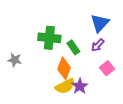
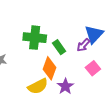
blue triangle: (100, 23) -> (94, 34), moved
yellow semicircle: (65, 86) -> (38, 86), moved

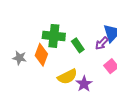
orange diamond: (49, 68) -> (41, 55), moved
yellow semicircle: (38, 86) -> (67, 77), moved

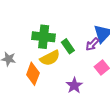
orange diamond: (41, 55) -> (33, 74), moved
yellow semicircle: (67, 77) -> (50, 58), moved

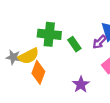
yellow semicircle: (50, 58) -> (29, 56), moved

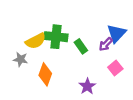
yellow semicircle: (29, 56) -> (36, 41), moved

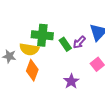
yellow semicircle: (36, 41) -> (29, 49), moved, turned 36
purple arrow: (106, 44) -> (79, 42), moved

